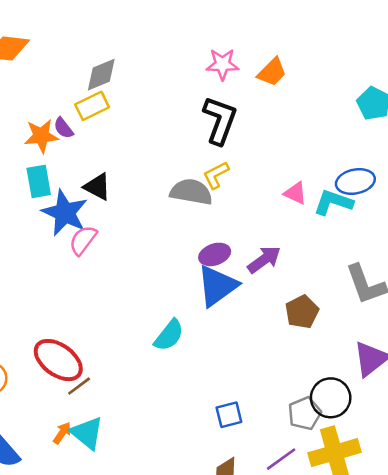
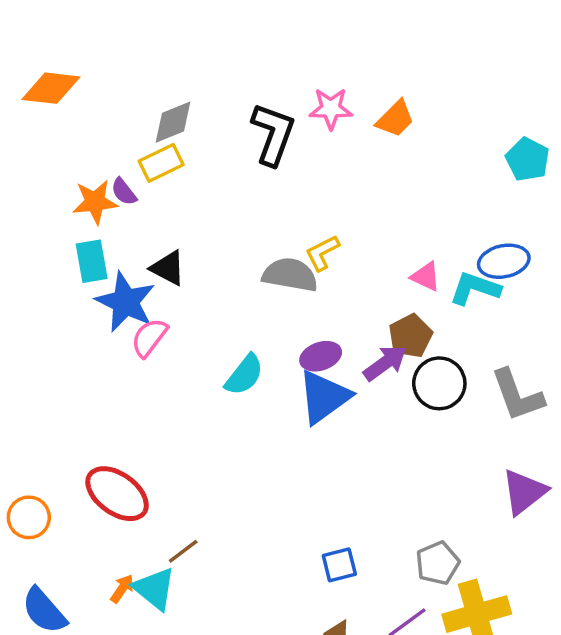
black L-shape: (220, 120) -> (273, 134), moved
brown pentagon: (302, 312) -> (411, 336), moved
cyan semicircle: (169, 335) -> (244, 375), moved
brown line: (79, 386) -> (183, 551), moved
black circle: (331, 398) -> (439, 383), moved

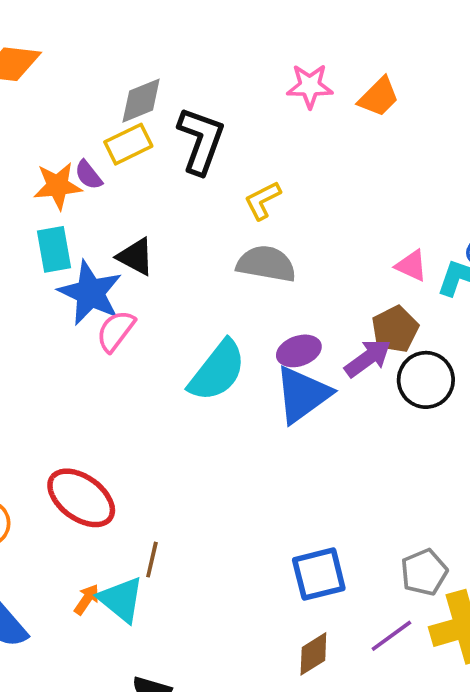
black L-shape: (273, 134) -> (201, 140), moved
yellow L-shape: (322, 253) -> (263, 200), moved
cyan semicircle: (244, 375) -> (217, 371), size x1.4
brown line: (183, 551) -> (152, 560), turned -40
blue square: (339, 565) -> (319, 574), size x1.4

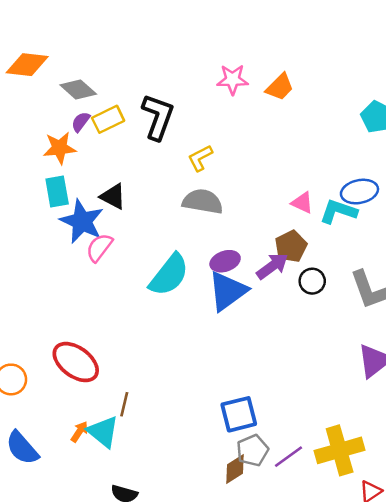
gray diamond: (141, 101) -> (78, 89), moved, turned 64
purple semicircle: (88, 175) -> (81, 122), moved, turned 75
black circle: (426, 380) -> (312, 281), size x0.7
gray pentagon: (424, 572) -> (252, 450), moved

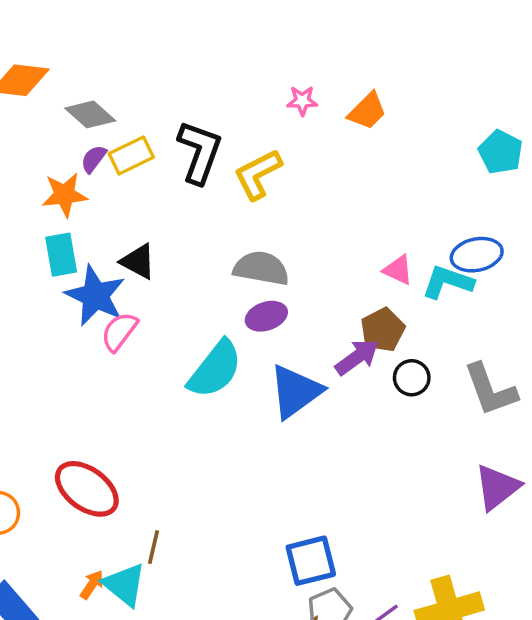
pink star: (233, 79) -> (302, 101), size x0.7
yellow L-shape: (200, 158) -> (258, 174), moved, size x1.4
purple ellipse: (225, 261) -> (266, 316), moved

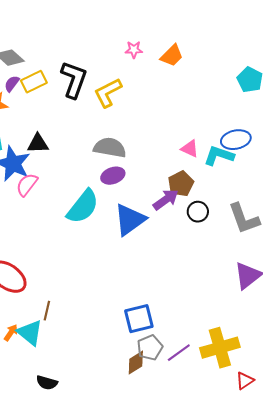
black triangle: (138, 261) -> (38, 144), turned -30

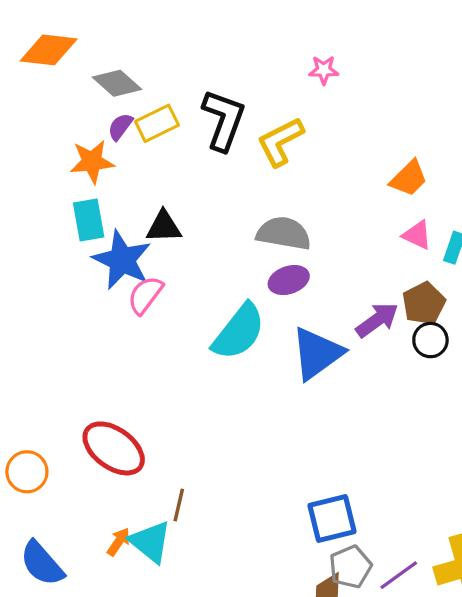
orange trapezoid: (172, 56) -> (409, 178), moved
brown pentagon: (181, 184) -> (424, 303), moved

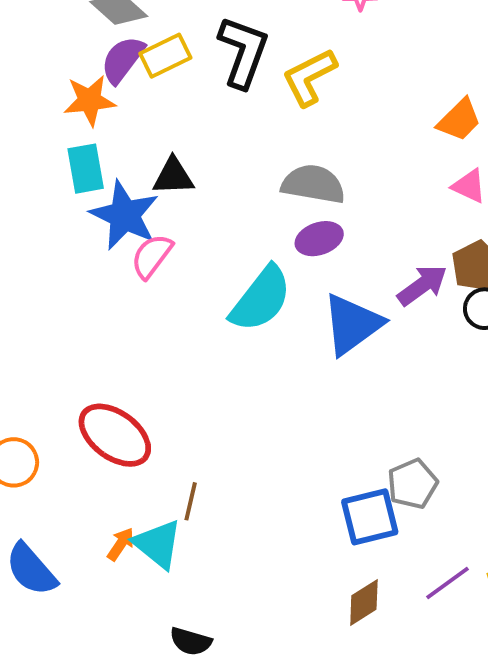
purple semicircle: (120, 127) -> (123, 60), size x1.5
gray pentagon: (350, 567) -> (413, 484), moved

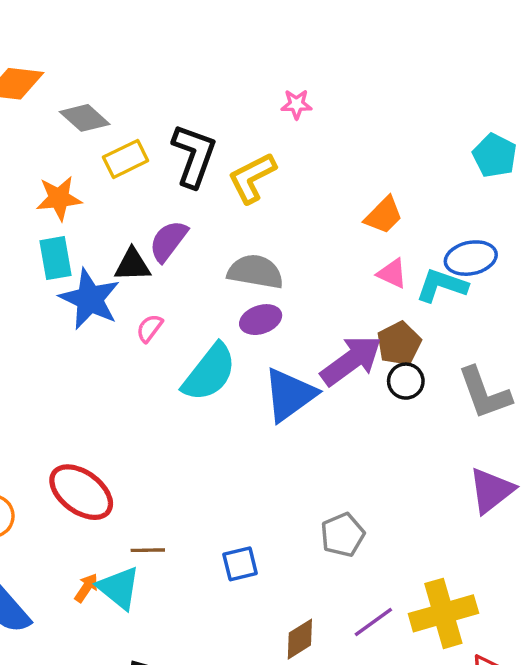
purple semicircle: (123, 60) -> (168, 241), moved
pink semicircle: (152, 256) -> (150, 328), moved, size x0.7
purple arrow: (422, 285) -> (351, 361), size x1.4
brown line: (191, 501) -> (148, 550), turned 76
blue square: (370, 517) -> (240, 564), moved, size x0.7

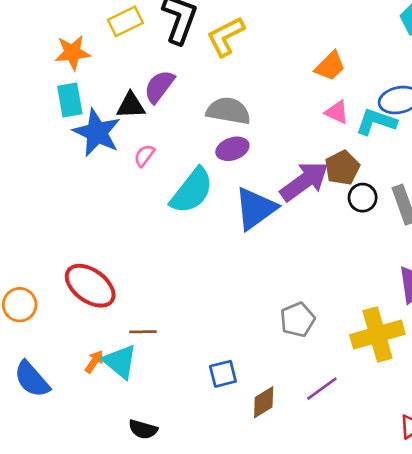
black circle: (406, 381) -> (363, 198), moved
blue square: (240, 564) -> (223, 374), moved
yellow cross: (443, 613) -> (377, 334), moved

